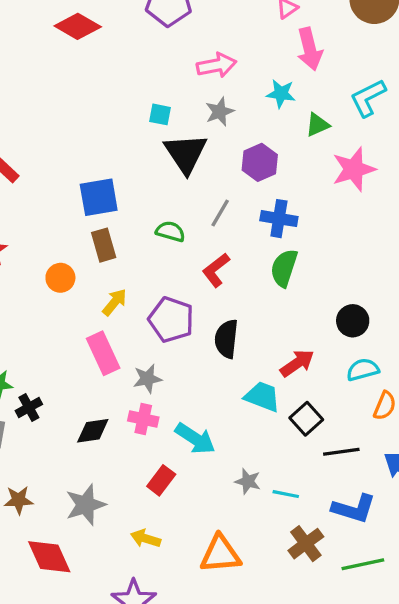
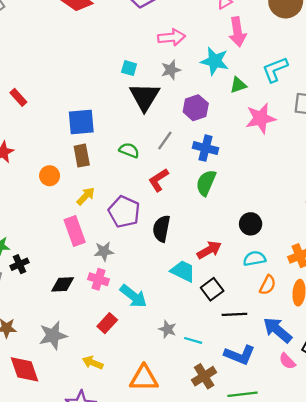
cyan star: (281, 94) -> (215, 61), size x1.4

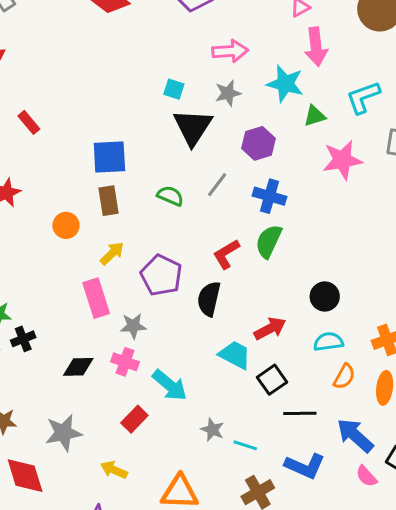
red L-shape: (158, 180) -> (226, 254), moved

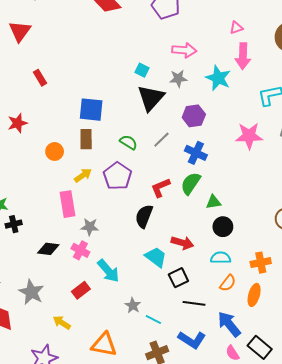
green triangle: (315, 116) -> (214, 202), moved
purple pentagon: (161, 275) -> (117, 176), moved
red arrow: (270, 329) -> (182, 243), turned 35
gray star: (63, 433) -> (31, 292), turned 30

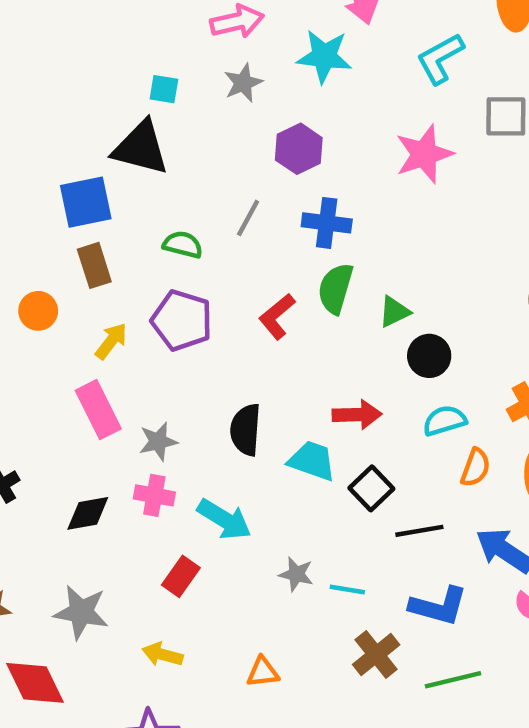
black triangle: (151, 98) -> (141, 148), moved, turned -40
black semicircle: (144, 216) -> (246, 430), moved
orange triangle: (104, 345) -> (263, 672), size x0.6

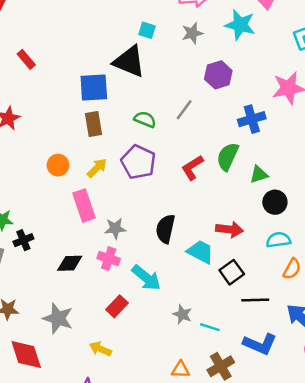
blue cross: (327, 223) -> (252, 119), moved, turned -32
orange circle: (38, 311) -> (58, 165), moved
orange triangle: (263, 672) -> (181, 370), moved

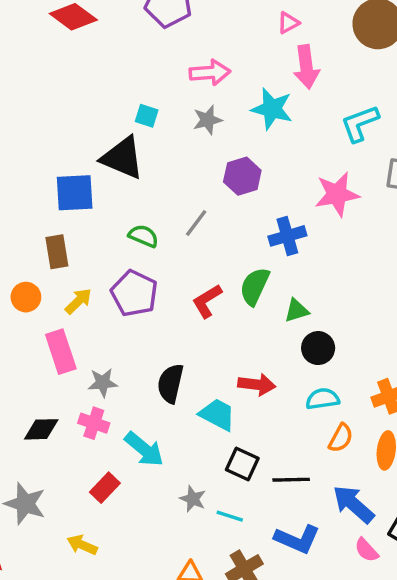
brown rectangle: (94, 124) -> (57, 252), moved
black square: (232, 272) -> (242, 464), moved, turned -30

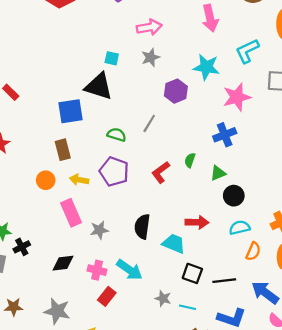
cyan star: (272, 109) -> (206, 67), moved
blue cross: (287, 236) -> (225, 135), moved
green semicircle: (255, 286) -> (190, 160), size x0.6
yellow arrow: (78, 301) -> (79, 180), turned -120
pink cross: (94, 423) -> (97, 270), moved

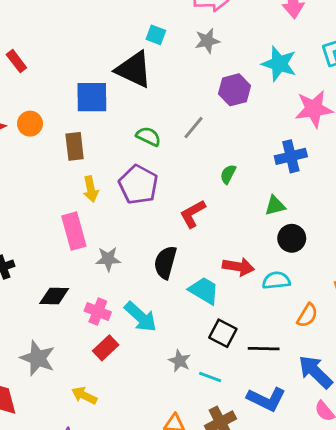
green semicircle: (190, 160) -> (228, 174), moved
red L-shape: (161, 172) -> (193, 214), moved
orange circle: (46, 180) -> (30, 124), moved
yellow arrow: (79, 180) -> (91, 189), turned -120
cyan semicircle: (240, 228) -> (276, 280), moved

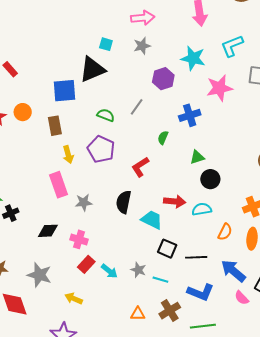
black triangle: (134, 69) -> (92, 69), turned -44
blue cross: (291, 156) -> (190, 115), moved
cyan arrow: (141, 317) -> (109, 271), moved, size x0.7

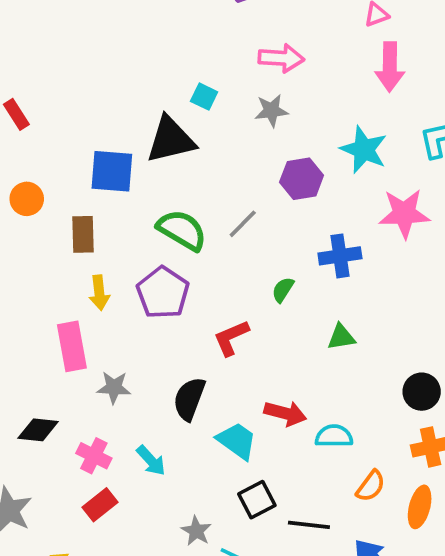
green semicircle: (106, 115) -> (182, 230), size x1.5
black circle: (210, 179) -> (422, 392), moved
black square: (167, 249) -> (257, 500), turned 30
cyan arrow: (109, 271) -> (151, 461), moved

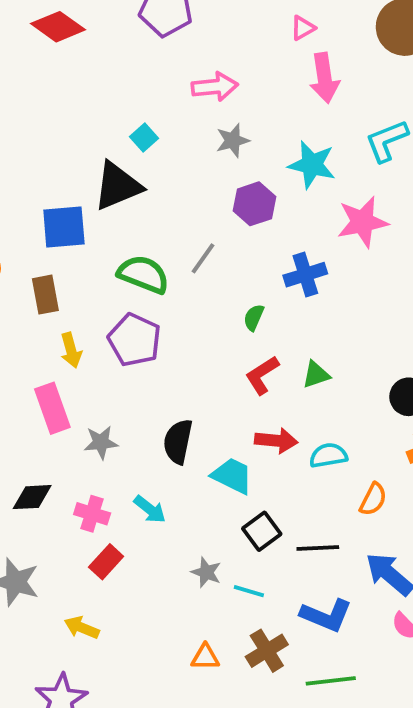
cyan square: (204, 97) -> (144, 138), turned 32
gray star: (271, 111) -> (233, 140), moved
green triangle: (341, 337) -> (316, 375), moved
red L-shape: (231, 338) -> (262, 375), moved

